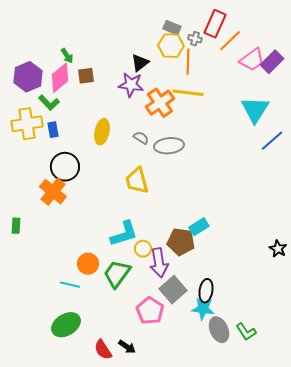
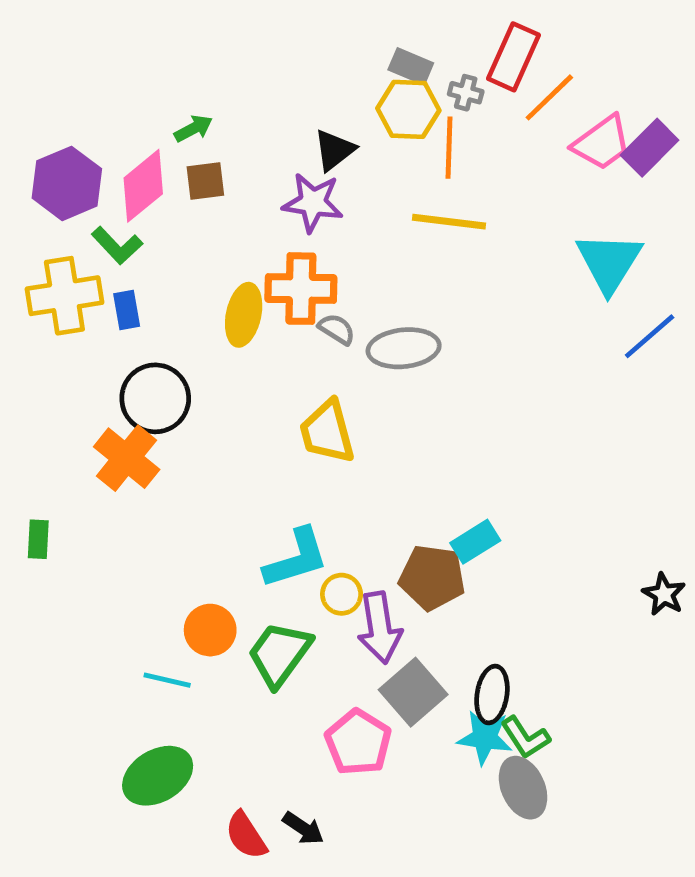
green arrow: (67, 56) -> (193, 128), moved, turned -84
orange cross: (160, 103) -> (301, 289), moved, turned 36
green L-shape: (246, 332) -> (525, 738), moved

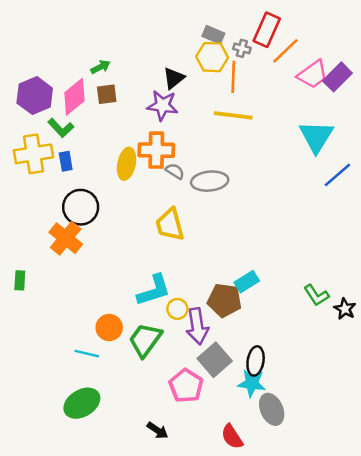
green L-shape: (525, 738) -> (316, 295), moved
red semicircle: (246, 835) -> (232, 437), moved

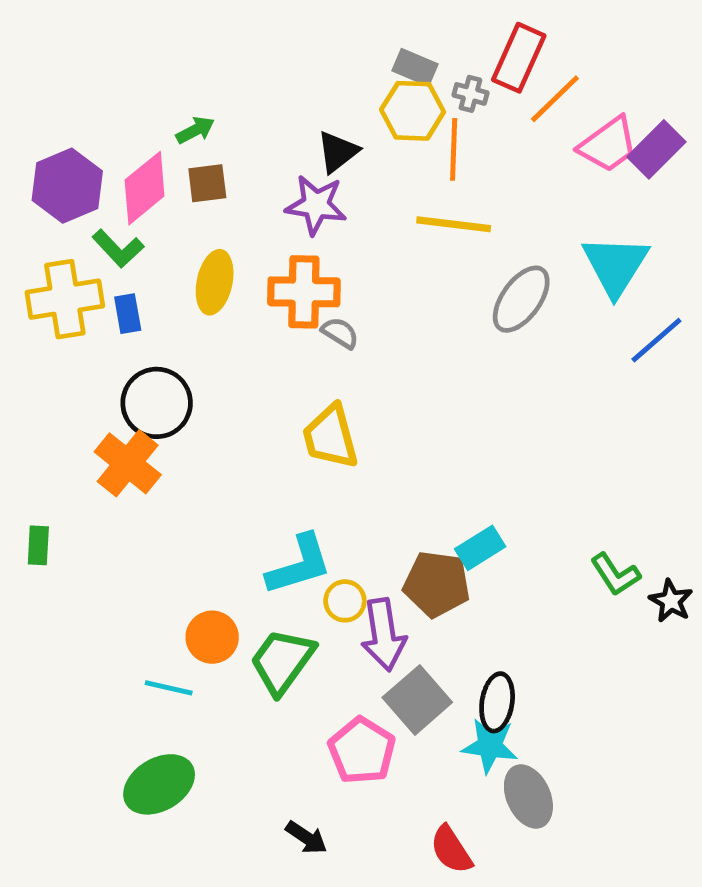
yellow ellipse: (127, 164) -> (215, 282), moved
gray ellipse: (210, 181) -> (521, 299), moved, turned -48

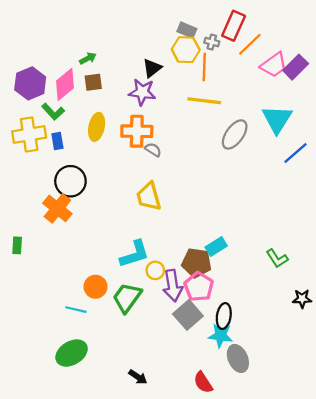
black star: (671, 601) -> (302, 299), moved, turned -30
pink pentagon: (362, 751) -> (199, 287), moved

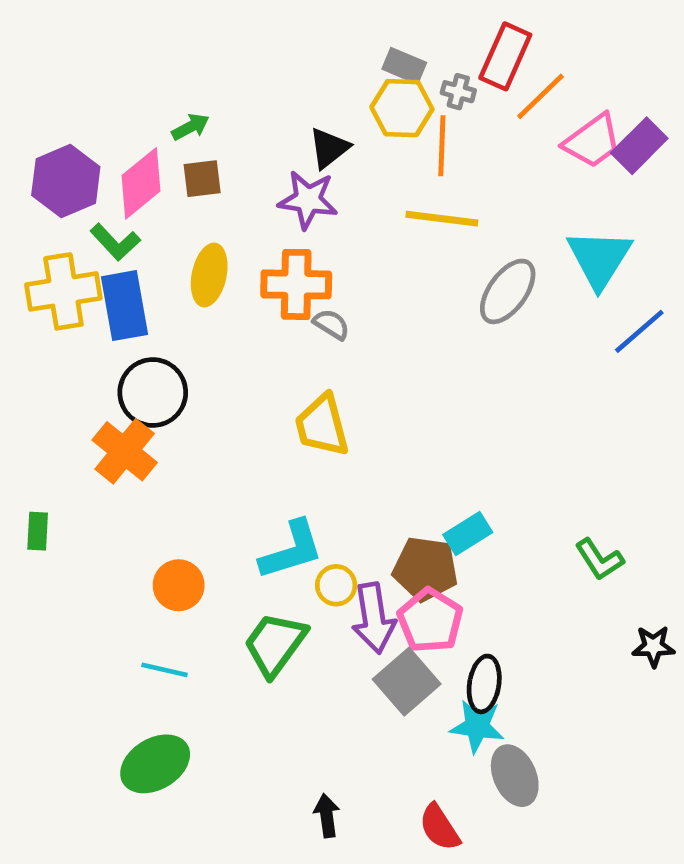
blue rectangle: (57, 141) -> (125, 306), size x1.8
orange circle: (95, 287) -> (179, 585), moved
black arrow: (138, 377) -> (327, 816), moved, turned -132

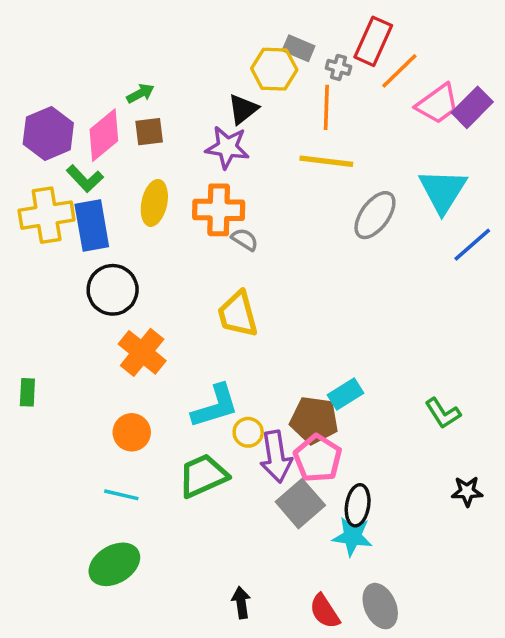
yellow hexagon: (402, 108) -> (274, 69), moved
orange cross: (125, 451) -> (142, 352), moved
green trapezoid: (275, 644) -> (203, 476), turned 30
black star: (653, 646) -> (467, 491), moved
gray ellipse: (515, 776) -> (380, 606), moved

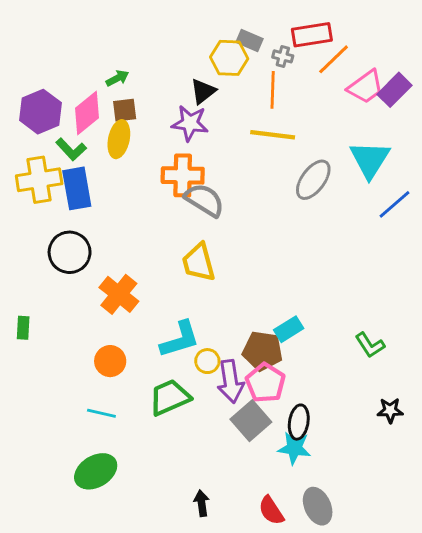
red rectangle: (373, 41) -> (312, 35), turned 57
yellow ellipse: (154, 203) -> (119, 139), moved
gray semicircle: (245, 239) -> (204, 200), size x1.8
black circle: (113, 290) -> (70, 252), moved

